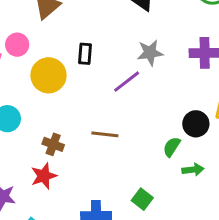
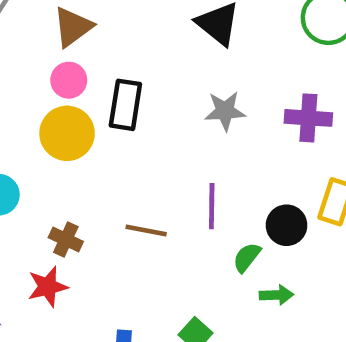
pink circle: (17, 45) -> (69, 80), moved
black rectangle: (85, 54) -> (125, 105), size x1.5
purple line: (127, 82) -> (212, 206), moved, turned -56

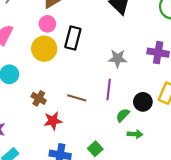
gray star: (225, 111) -> (118, 58), moved
red star: (48, 287) -> (53, 121), moved

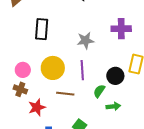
pink circle: (47, 24) -> (23, 70), moved
yellow circle: (44, 49) -> (53, 68), moved
brown line: (77, 98) -> (65, 94), moved

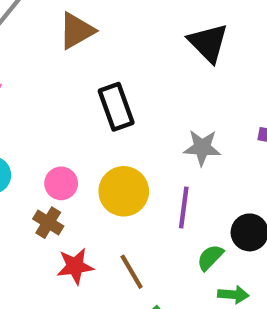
black rectangle: (42, 29) -> (116, 107), turned -35
brown line: (65, 94) -> (132, 272), moved, turned 42

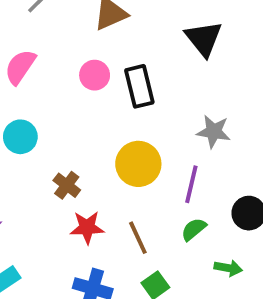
black triangle: (208, 43) -> (204, 39), moved
pink circle: (61, 183) -> (95, 75), moved
green semicircle: (210, 257) -> (194, 229), moved

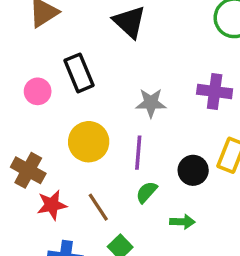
pink circle: (95, 75) -> (38, 91), moved
brown cross: (67, 185) -> (28, 170), size x1.4

